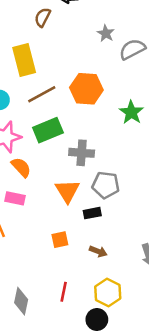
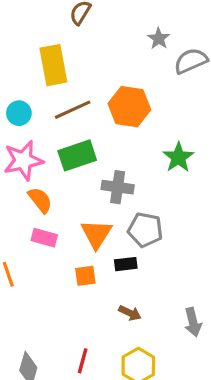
green star: (131, 112) -> (178, 157), moved
pink rectangle: (15, 198) -> (44, 238), moved
orange square: (60, 240) -> (85, 276), moved

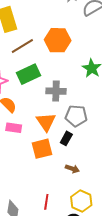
black rectangle: (126, 264) -> (66, 138), turned -48
orange square: (85, 276) -> (42, 149), size x1.5

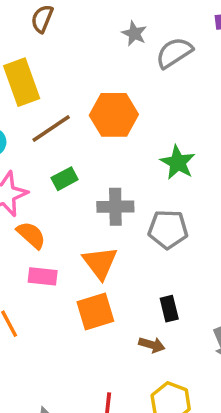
green rectangle: (28, 74) -> (65, 179), size x0.6
gray pentagon: (76, 116) -> (168, 229), moved
black rectangle: (66, 138) -> (169, 309), moved, turned -40

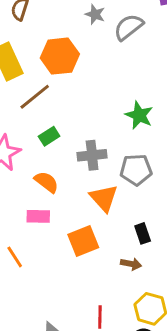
orange hexagon: (114, 115) -> (60, 56), moved
orange semicircle: (31, 235) -> (46, 182), moved
orange triangle: (100, 263) -> (104, 198), moved

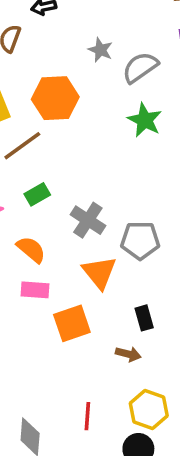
green star: (139, 115) -> (145, 120), moved
gray cross: (92, 155) -> (88, 220), turned 36
pink rectangle: (38, 216) -> (35, 290), moved

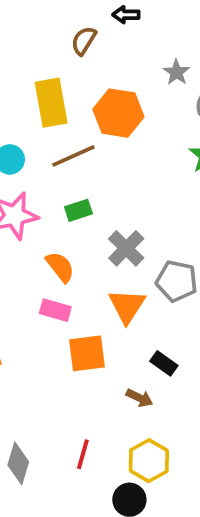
black rectangle: (144, 318) -> (164, 363), turned -50

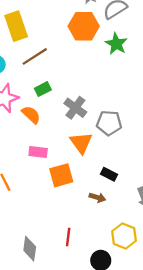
orange hexagon: (118, 113) -> (84, 26), moved
orange semicircle: (60, 267) -> (31, 115), moved
yellow hexagon: (149, 461) -> (124, 236), moved

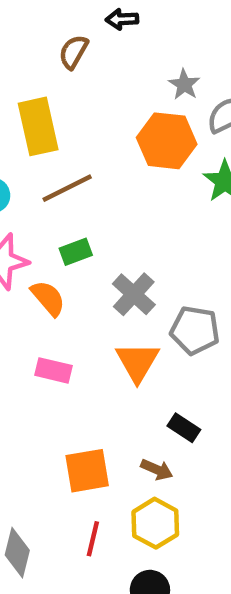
orange square: (61, 175) -> (87, 471), moved
yellow hexagon: (124, 236) -> (155, 523), moved

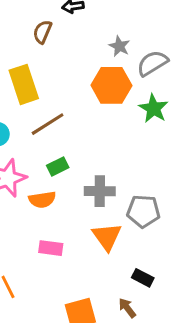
gray cross: (134, 294) -> (100, 191), turned -36
orange semicircle: (48, 298) -> (42, 200), turned 128
brown arrow: (157, 470) -> (127, 308), turned -145

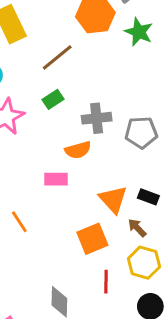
brown line: (48, 124) -> (57, 57), moved
orange semicircle: (42, 200) -> (78, 150), moved
orange triangle: (107, 237) -> (113, 199), moved

